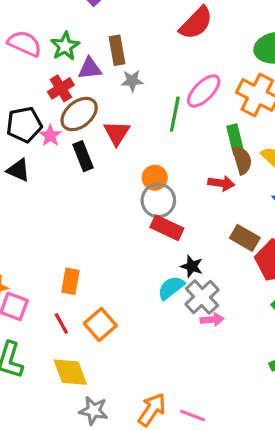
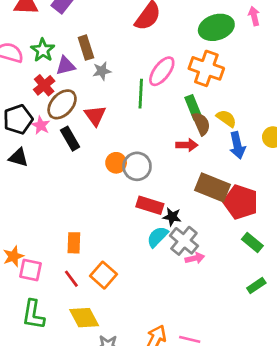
orange circle: (155, 178) -> (116, 163), moved
red rectangle: (167, 228) -> (150, 205), moved
brown rectangle: (245, 238) -> (212, 187), size x1.4

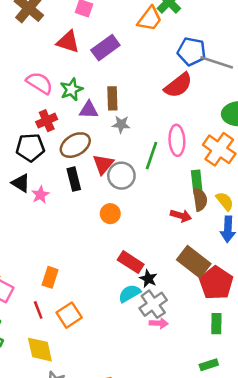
pink ellipse: (162, 71) -> (177, 140), turned -56
red cross: (44, 85) -> (47, 121), moved
pink star: (41, 125) -> (40, 195), moved
gray circle: (137, 166) -> (121, 176), moved
green rectangle: (252, 242) -> (216, 324), turned 36

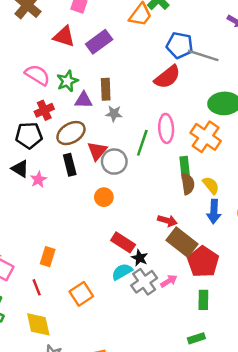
red arrow: (181, 216) -> (167, 221), moved
orange square: (69, 315) -> (81, 294), moved
pink arrow: (159, 323) -> (169, 281), moved, turned -35

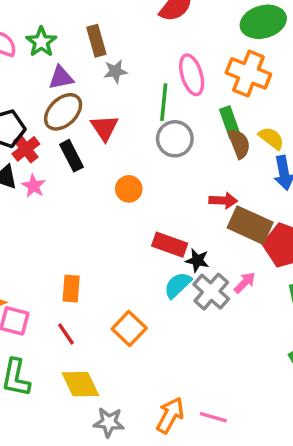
purple triangle: (84, 100) -> (61, 78), moved
red cross: (44, 110) -> (26, 149), moved
gray circle: (114, 162) -> (175, 139), moved

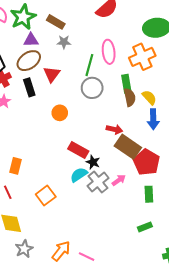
brown rectangle: (96, 41) -> (56, 22), turned -54
green star: (41, 42) -> (23, 17), size x1.4
orange cross: (248, 73) -> (142, 57), turned 35
gray star: (109, 422) -> (24, 249), turned 30

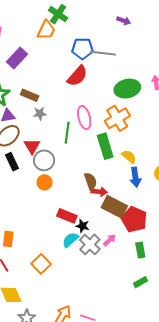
green rectangle: (126, 84) -> (105, 146), size x1.4
gray circle: (92, 88) -> (44, 160), moved
brown semicircle: (130, 97) -> (91, 181), moved

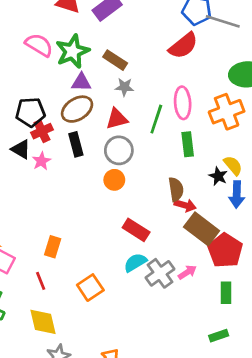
red triangle: (32, 146) -> (117, 119), moved, turned 36
green rectangle: (105, 146) -> (188, 144), moved, size x0.7
black star: (83, 226) -> (218, 176), moved

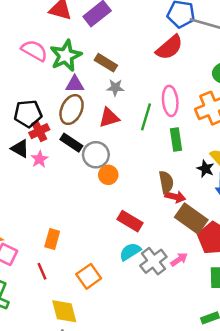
brown ellipse: (77, 109) -> (72, 110), turned -32
black rectangle: (76, 144) -> (71, 143), turned -40
gray circle: (119, 150) -> (96, 155), moved
yellow diamond: (43, 322) -> (64, 311), moved

